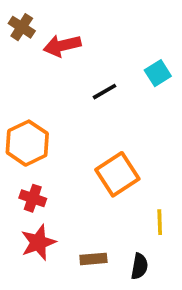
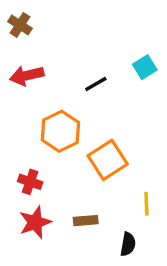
red arrow: (62, 46) -> (27, 76), moved
orange hexagon: (27, 143) -> (60, 131), moved
brown rectangle: (93, 259) -> (86, 221), moved

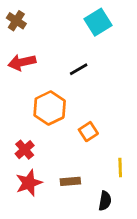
cyan square: (145, 67) -> (98, 22), moved, size x1.4
orange square: (108, 160) -> (88, 132), size x0.6
red cross: (30, 182) -> (25, 150), turned 30

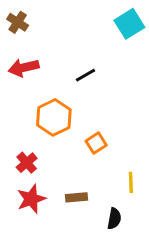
cyan square: (98, 22) -> (129, 24), moved

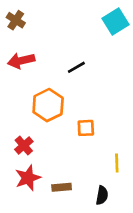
orange square: (96, 143) -> (86, 128), turned 30
brown rectangle: (77, 197) -> (62, 187), moved

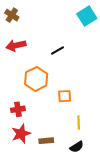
red cross: (24, 145) -> (18, 109), turned 32
yellow line: (117, 163) -> (79, 122), moved
black semicircle: (102, 195) -> (77, 147), turned 48

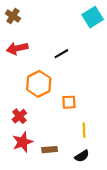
red cross: (18, 109) -> (19, 116), turned -32

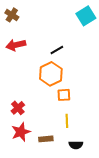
orange hexagon: (39, 84) -> (51, 74), moved
yellow line: (84, 130) -> (67, 121), moved
black semicircle: (82, 156) -> (76, 145), turned 32

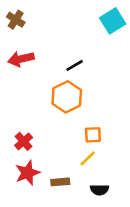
orange square: (64, 95) -> (93, 135), moved
yellow line: (67, 121) -> (88, 158), turned 48

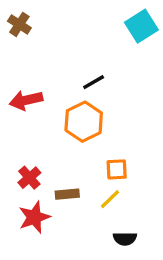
red arrow: (21, 59) -> (26, 100), moved
brown rectangle: (60, 182) -> (67, 194), moved

